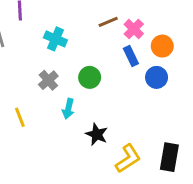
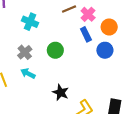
cyan arrow: (68, 109) -> (28, 73), moved, turned 104

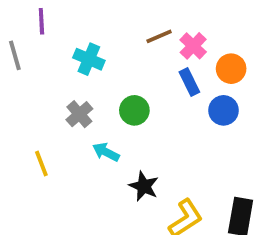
cyan arrow: (28, 73) -> (106, 152), moved

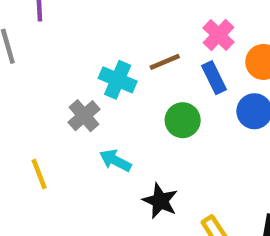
brown line: (159, 36) -> (165, 62), moved
cyan cross: (89, 59) -> (118, 80), moved
green circle: (134, 110) -> (183, 120), moved

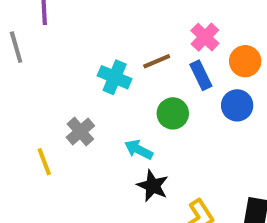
gray cross: (84, 116) -> (80, 132), moved
cyan arrow: (115, 161) -> (139, 150), moved

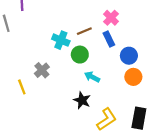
orange circle: (245, 61) -> (133, 77), moved
green circle: (173, 113) -> (80, 55), moved
cyan arrow: (139, 150) -> (92, 77), moved

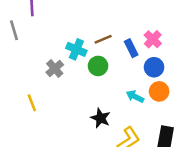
pink cross: (111, 18) -> (153, 39), moved
gray cross: (42, 70) -> (55, 68), moved
cyan arrow: (92, 77) -> (135, 96), moved

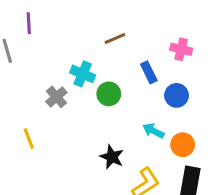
brown line: (103, 39) -> (115, 38), moved
pink cross: (153, 39) -> (181, 49), moved, turned -30
orange circle: (159, 91) -> (183, 145), moved

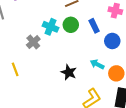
green circle: (109, 94) -> (71, 25), moved
black star: (112, 157) -> (69, 72), moved

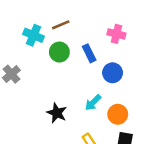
cyan cross: (51, 27) -> (33, 35), moved
cyan arrow: (97, 64) -> (93, 103), turned -72

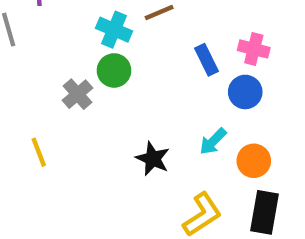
pink cross: (116, 34) -> (254, 49), moved
green circle: (59, 52) -> (114, 70), moved

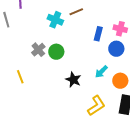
blue rectangle: (206, 60) -> (98, 34), turned 40
green circle: (114, 70) -> (56, 52), moved

